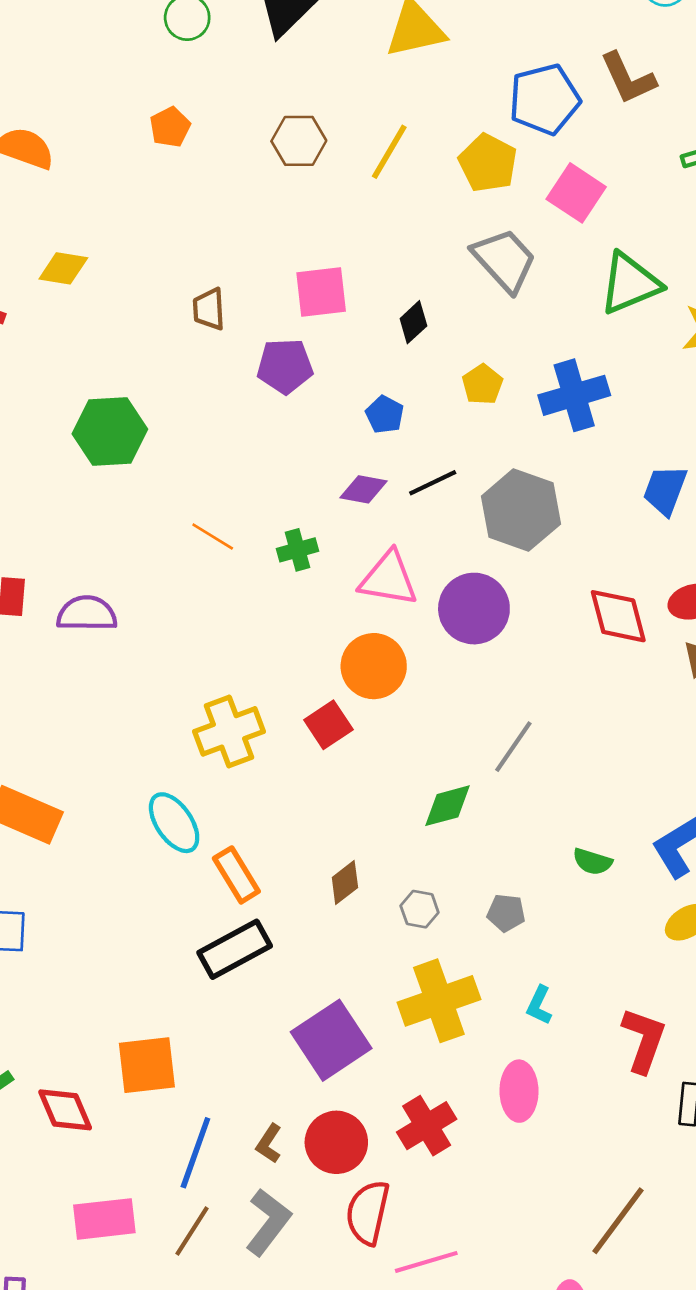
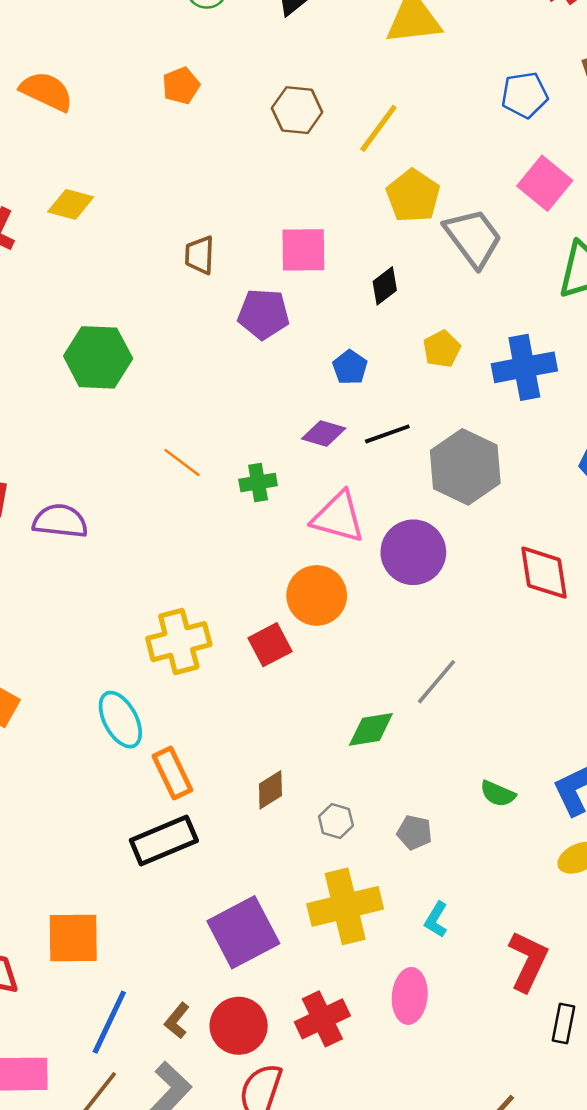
blue pentagon: (544, 99) -> (525, 95), size x0.7
yellow pentagon: (488, 163) -> (413, 196), moved

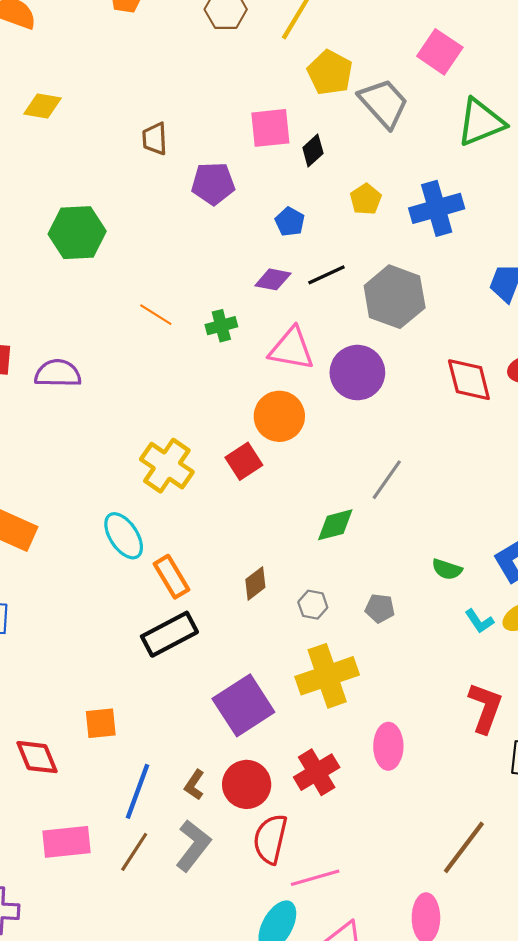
pink square: (303, 250) -> (270, 128), moved
yellow cross: (179, 642) -> (167, 466), turned -36
cyan L-shape: (436, 920) -> (479, 621), moved, turned -60
orange square: (73, 938) -> (101, 723), size x0.7

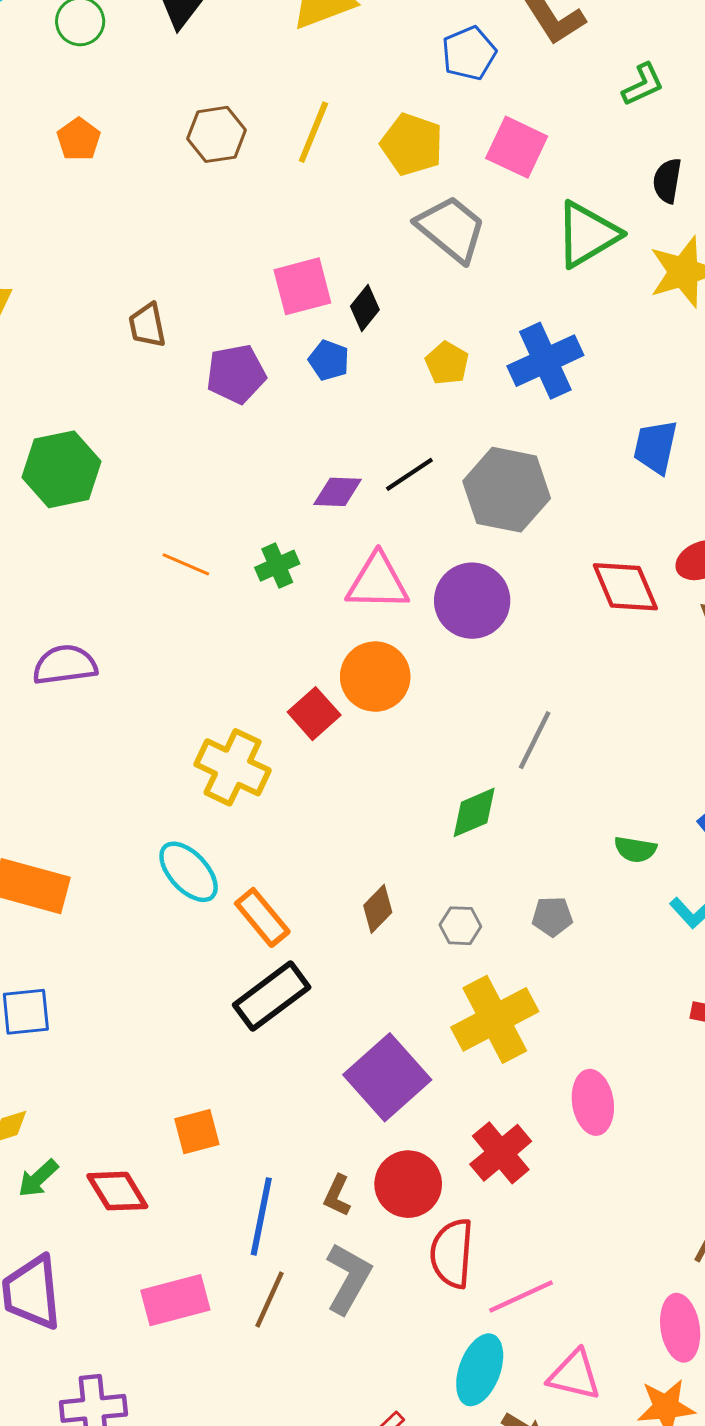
yellow pentagon: (330, 73) -> (412, 144), moved
blue pentagon: (290, 222) -> (329, 360), moved
red square: (244, 461) -> (314, 714), moved

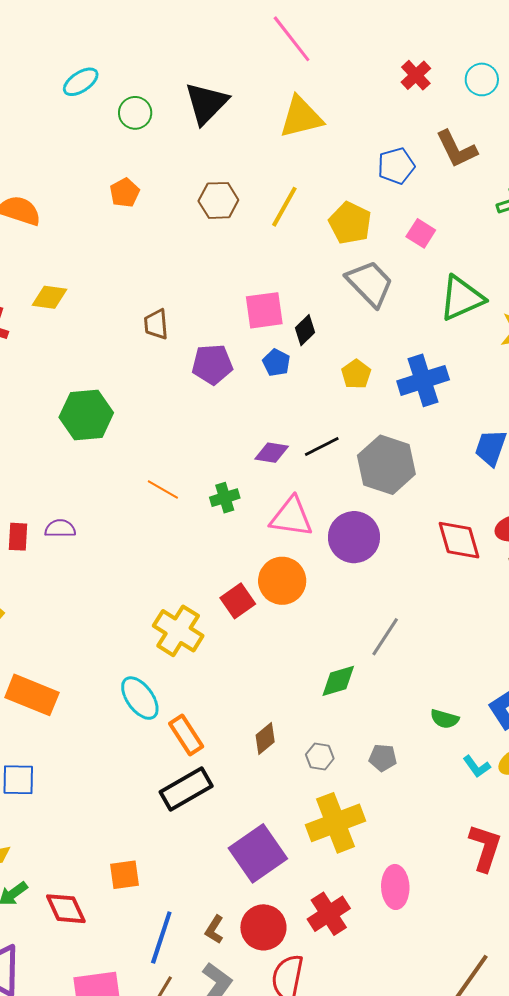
pink square: (517, 147) -> (421, 233), size x0.7
purple semicircle: (65, 665) -> (60, 528), moved, size x0.7

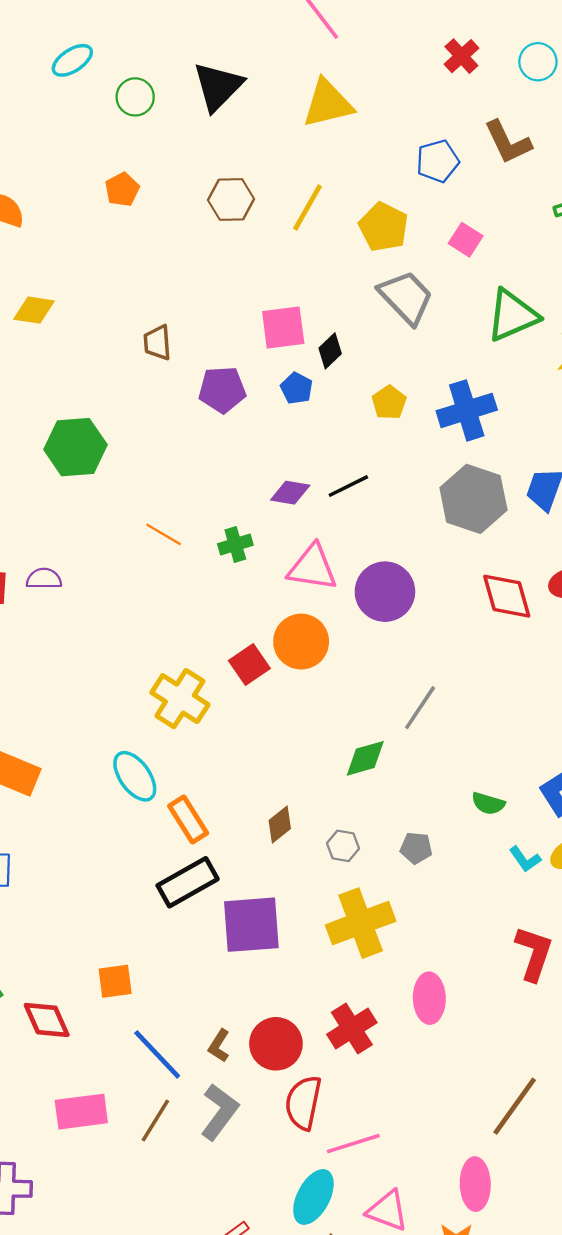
gray hexagon: (386, 465) -> (473, 499), moved
purple square: (258, 853) -> (251, 925), moved, turned 30
blue line: (161, 938) -> (157, 1054), turned -62

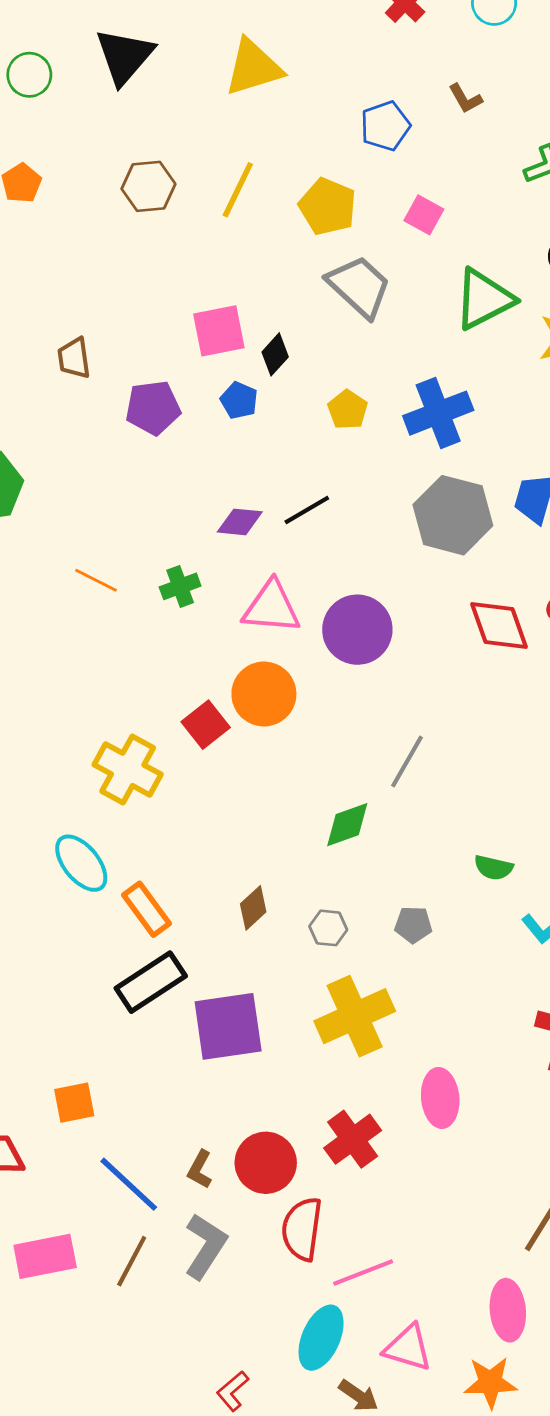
brown L-shape: (508, 142) -> (465, 99), size x0.6

